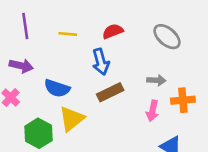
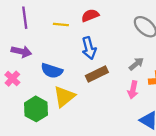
red semicircle: (113, 31) -> (90, 15), moved
gray arrow: (156, 80) -> (136, 64), turned -42

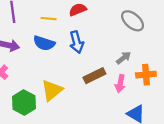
blue semicircle: (52, 71) -> (44, 43), moved
brown rectangle: (97, 74) -> (94, 76), moved

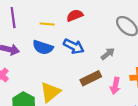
blue arrow: (77, 42) -> (74, 46), turned -48
gray arrow: (124, 58) -> (108, 54), moved

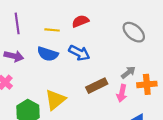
gray arrow: (108, 54) -> (128, 72), moved

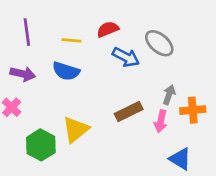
gray ellipse: (134, 32) -> (159, 43), moved
blue arrow: (79, 53) -> (126, 57), moved
gray arrow: (128, 72) -> (169, 95), turned -32

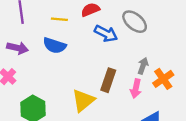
orange cross: (193, 110) -> (163, 79), turned -30
brown rectangle: (129, 111) -> (108, 80), turned -45
yellow triangle: (76, 130) -> (83, 100), moved

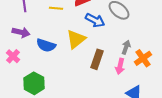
blue semicircle: (55, 46) -> (46, 45), moved
yellow triangle: (83, 100) -> (76, 39), moved

